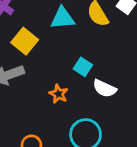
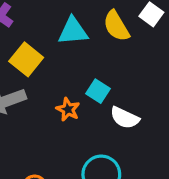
orange star: (58, 94) -> (68, 109), moved

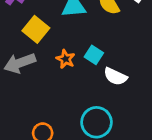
orange star: (68, 109) -> (66, 59), moved

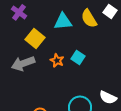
white semicircle: (115, 76) -> (108, 97), moved

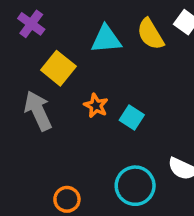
cyan square: (78, 57) -> (132, 118), moved
gray arrow: (23, 63) -> (38, 111), turned 85

